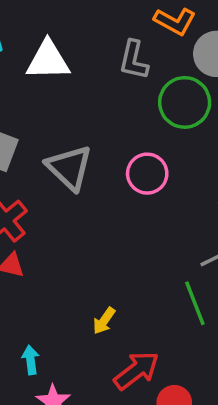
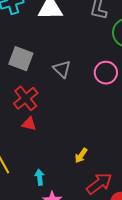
gray triangle: (69, 168) -> (62, 69), size x0.7

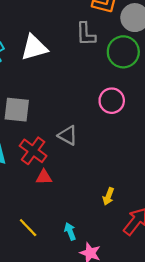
gray triangle: (62, 69) -> (68, 135), moved

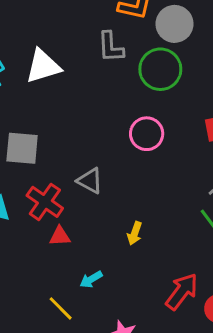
yellow arrow: (108, 196) -> (135, 233), moved
yellow line: (28, 228) -> (61, 308), moved
cyan arrow: (70, 231) -> (91, 279), moved, turned -98

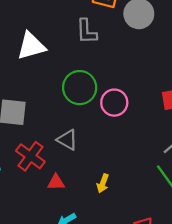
green circle: (160, 69) -> (80, 88), moved
red triangle: (60, 236) -> (56, 182), moved

